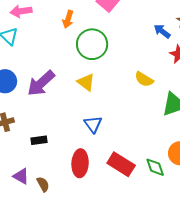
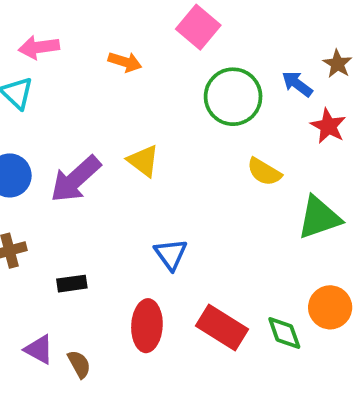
orange arrow: (68, 19) -> (125, 62), turned -90
green circle: (92, 44) -> (233, 97), moved
yellow triangle: (86, 82) -> (143, 161), moved

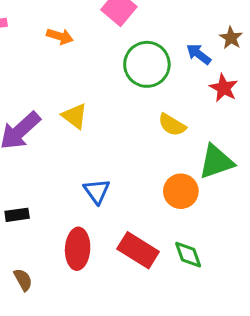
orange circle: (330, 307) -> (181, 191), moved

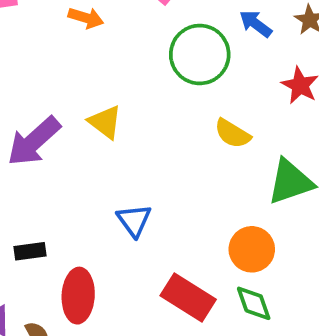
blue arrow: (199, 54) -> (256, 24), moved
orange circle: (181, 191) -> (252, 249), moved
red ellipse: (78, 249) -> (78, 296), moved

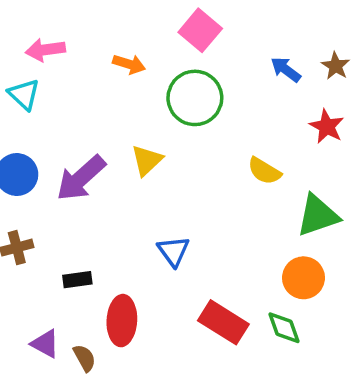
green circle: (200, 54) -> (195, 98), moved
yellow triangle: (105, 122) -> (147, 160), turned 40
orange circle: (252, 249) -> (304, 278), moved

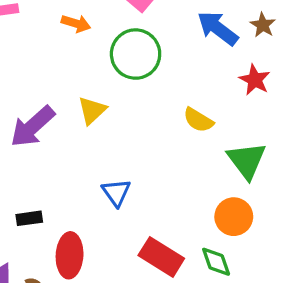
blue arrow: (286, 69) -> (218, 28), size x1.5
green triangle: (318, 215) -> (247, 160), turned -48

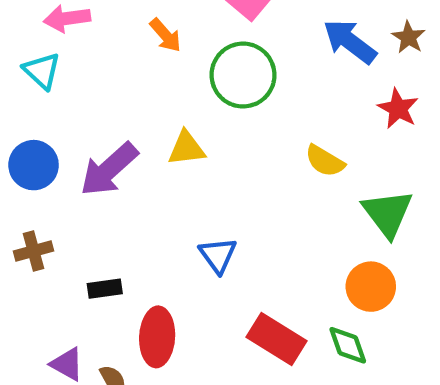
orange arrow: (76, 23) -> (165, 35), turned 32
yellow triangle: (92, 110) -> (186, 148), turned 36

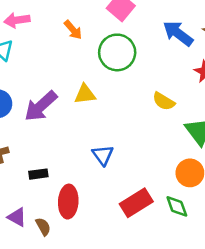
red rectangle: (277, 339) -> (136, 203), turned -64

